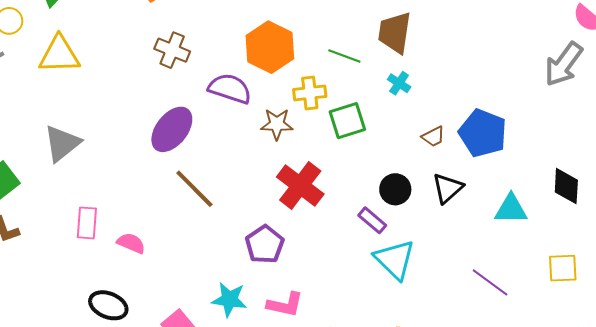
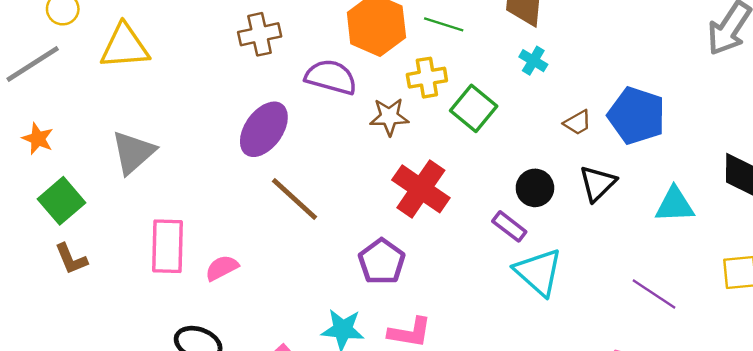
brown cross: (172, 50) -> (260, 34), turned -32
green line: (344, 56) -> (444, 24), moved
green square: (347, 121) -> (474, 108), turned -30
pink rectangle: (87, 223) -> (168, 246), size x1.4
pink semicircle: (131, 243) -> (222, 268), turned -48

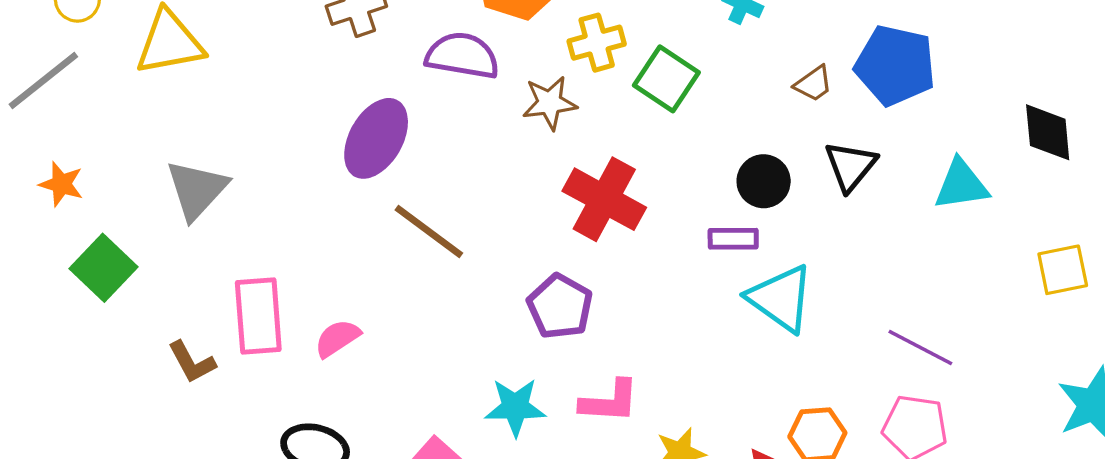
purple rectangle: (509, 226) -> (733, 239), turned -32
brown L-shape: (71, 259) -> (192, 362), moved
purple line: (654, 294) -> (920, 348), moved

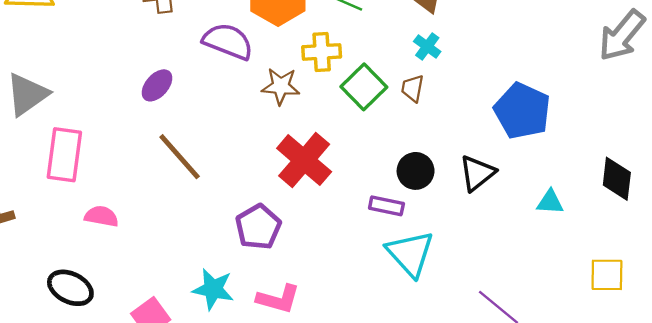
brown trapezoid: (814, 84) -> (413, 88), moved, turned 124
purple ellipse: (376, 138) -> (157, 85), size x0.6
cyan triangle: (961, 185) -> (550, 202), size x0.7
pink rectangle: (258, 316) -> (64, 155), moved
pink semicircle: (337, 338) -> (101, 216), turned 32

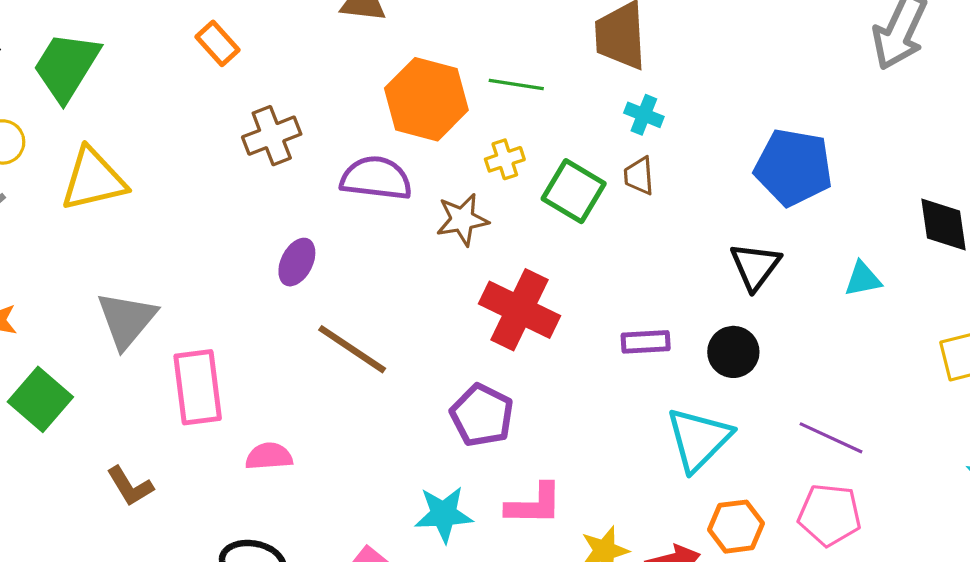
yellow cross: (322, 52) -> (505, 159), size x0.7
black circle: (416, 171) -> (733, 352), moved
cyan triangle: (410, 253) -> (699, 439), moved, turned 42

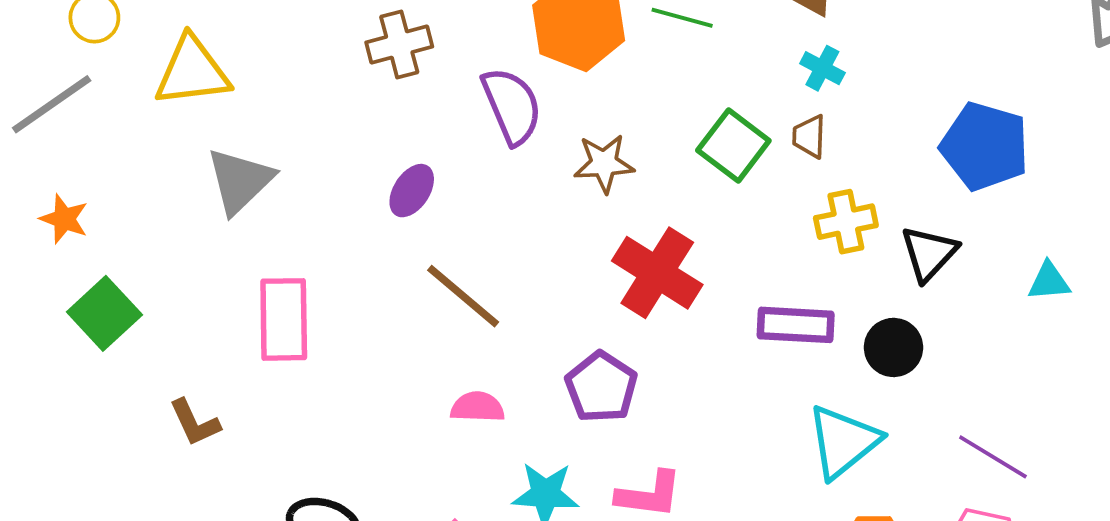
yellow cross: (505, 159) -> (846, 222), moved, size x1.4
purple semicircle: (376, 178) -> (512, 106), turned 54
gray triangle: (127, 320) -> (240, 181), moved
purple rectangle: (646, 342) -> (796, 325), size x1.4
pink semicircle: (269, 456) -> (477, 407), moved

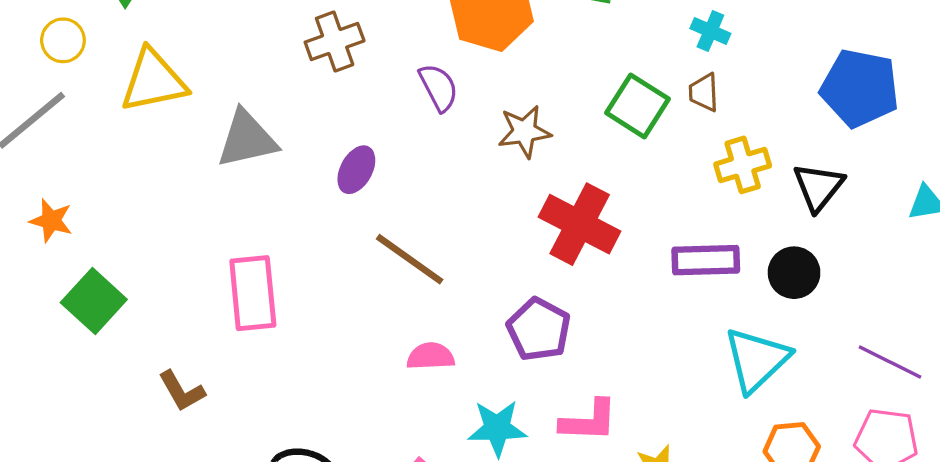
purple semicircle: (512, 106) -> (439, 87), size x0.7
gray triangle: (240, 181) -> (247, 139), moved, turned 36

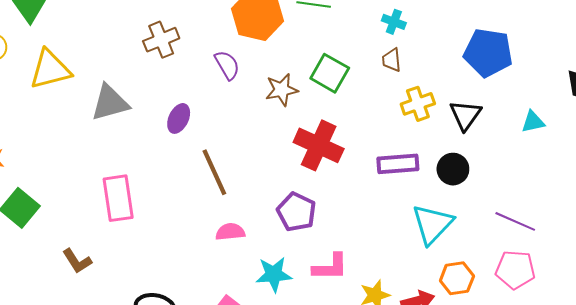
green square: (637, 106) -> (330, 73), moved
brown line: (410, 259) -> (214, 172), turned 33

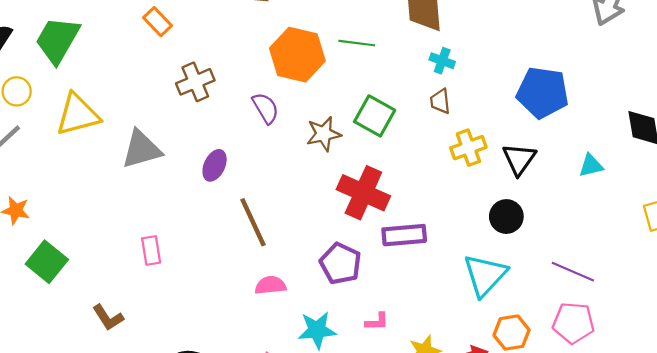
purple rectangle: (398, 164) -> (404, 235), moved
pink rectangle: (118, 198) -> (151, 251), size x0.6
pink L-shape: (330, 267) -> (377, 322), size x0.6

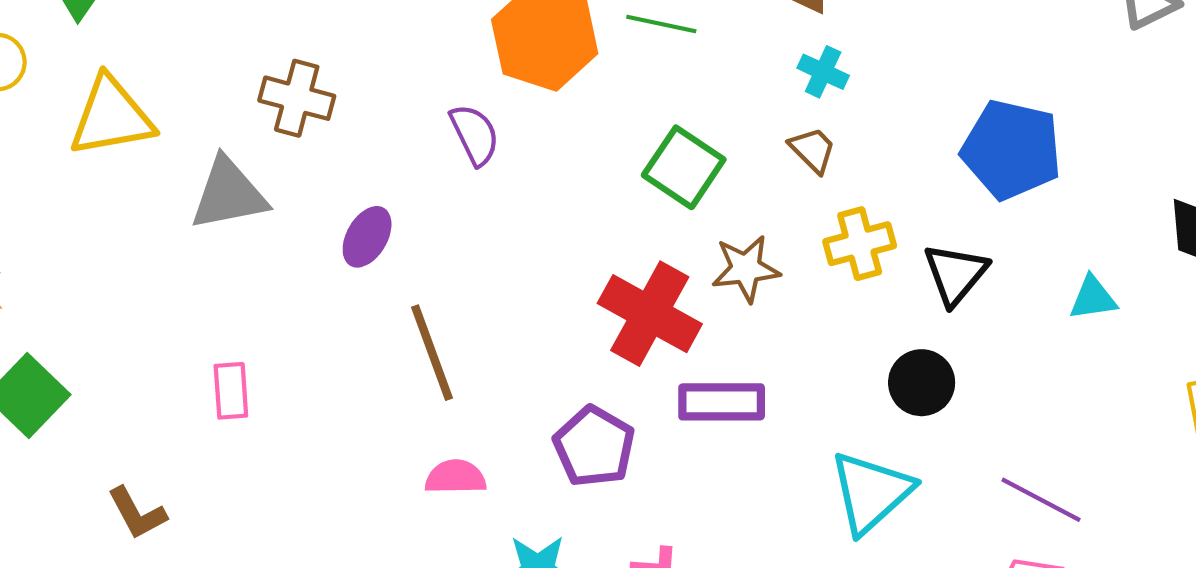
brown cross: (195, 82) -> (297, 98), moved, turned 33
brown trapezoid: (440, 101) -> (813, 150), turned 136
brown star: (324, 134) -> (746, 269), moved

